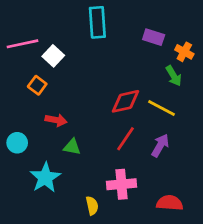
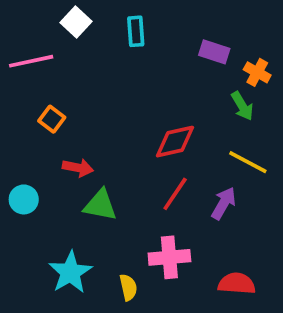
cyan rectangle: (97, 22) -> (136, 31), size x0.7
white square: (53, 56) -> (76, 22), moved
yellow line: (162, 108) -> (248, 162), moved
green triangle: (72, 147) -> (100, 205), size x1.4
cyan star: (45, 178) -> (70, 272), moved

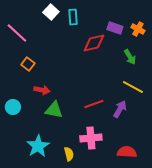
white square: (76, 22) -> (51, 12), moved
pink line: (31, 61) -> (17, 33), turned 55
orange cross: (257, 72) -> (138, 29), moved
red diamond: (175, 142) -> (94, 43), moved
red line: (175, 194) -> (94, 104), turned 36

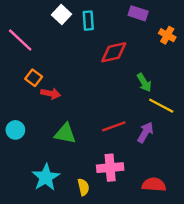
purple rectangle: (115, 28) -> (138, 13), moved
green arrow: (130, 57) -> (144, 83), moved
red arrow: (42, 90) -> (51, 93), moved

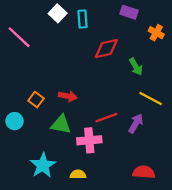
orange square: (34, 78) -> (36, 100), moved
green arrow: (144, 83) -> (136, 67), moved
red arrow: (51, 93) -> (68, 96), moved
pink cross: (110, 168) -> (89, 140), moved
yellow semicircle: (83, 187) -> (78, 174), turned -77

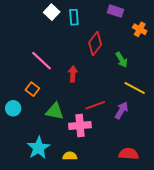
pink line: (19, 37) -> (42, 61), moved
red diamond: (106, 49) -> (95, 43), turned -40
red arrow: (68, 96) -> (73, 74), moved, turned -98

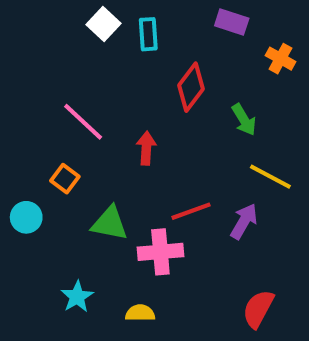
cyan star: (38, 148) -> (77, 297), size x0.7
red semicircle: (129, 154) -> (258, 309), turned -66

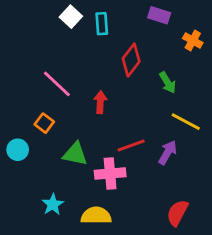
yellow semicircle: (140, 313) -> (96, 216), size x1.5

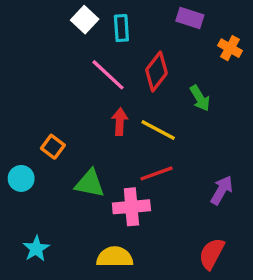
pink line: (57, 84) -> (108, 75), moved
yellow line: (186, 122) -> (158, 130), moved
purple arrow: (168, 153) -> (222, 190), moved
cyan star: (53, 204) -> (36, 249), moved

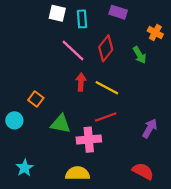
purple rectangle: (190, 18) -> (118, 12), moved
white square: (85, 20) -> (57, 13), turned -30
green arrow: (200, 98) -> (140, 55), moved
red semicircle: (212, 254) -> (143, 171), turned 90

